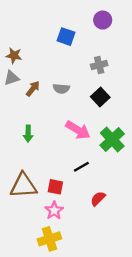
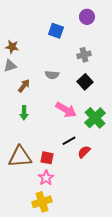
brown arrow: (33, 89) -> (24, 86), moved
red semicircle: (98, 199) -> (84, 152), moved

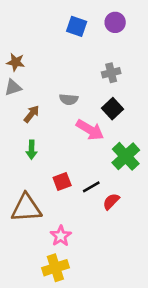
blue square: (56, 31) -> (77, 26), moved
pink arrow: (66, 110) -> (90, 130), moved
red square: (47, 158) -> (62, 182), moved, turned -32

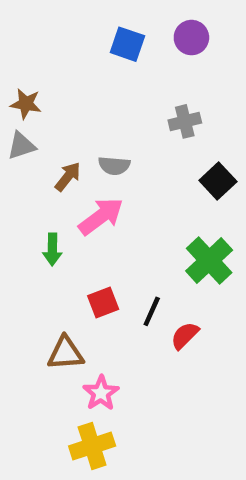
black square: (112, 109) -> (218, 181), moved
brown arrow: (32, 114) -> (68, 177), moved
pink arrow: (90, 130) -> (101, 216), moved, turned -68
black line: (91, 187) -> (152, 311), turned -36
brown triangle: (26, 208) -> (66, 353), moved, size x0.7

